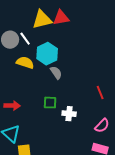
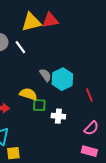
white line: (25, 39) -> (20, 47), moved
cyan hexagon: (47, 54) -> (62, 79), moved
yellow semicircle: (25, 63) -> (28, 94), moved

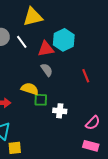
red triangle: (50, 20) -> (46, 49), moved
cyan hexagon: (62, 79) -> (64, 40), moved
red line: (89, 95) -> (86, 76), moved

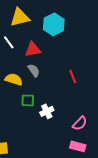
cyan hexagon: (64, 40) -> (54, 24), moved
yellow semicircle: (30, 89) -> (14, 79), moved
white cross: (60, 111) -> (47, 111), turned -32

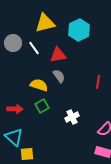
red line: (73, 76) -> (98, 82), turned 32
green square: (28, 100) -> (42, 106), moved, turned -32

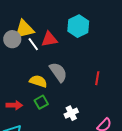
yellow triangle: (45, 23) -> (24, 29), moved
red triangle: (58, 55) -> (49, 39), moved
gray semicircle: (59, 76) -> (58, 72), size x1.5

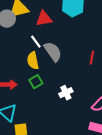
white line: (33, 44) -> (36, 42), moved
yellow semicircle: (38, 81) -> (33, 61), turned -120

